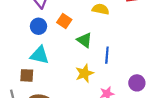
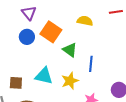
orange square: (64, 21) -> (51, 32), size x1.5
cyan triangle: (40, 55) -> (44, 76), moved

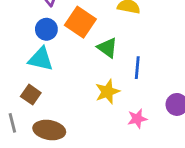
cyan triangle: (44, 76) -> (41, 59), moved
brown square: (16, 83) -> (31, 95), turned 32

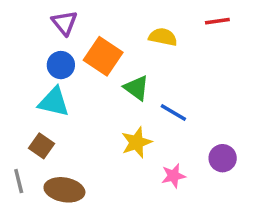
blue line: (137, 68) -> (173, 112), turned -65

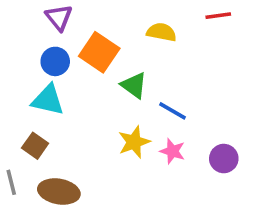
pink star: (173, 176) -> (172, 151), moved, turned 30

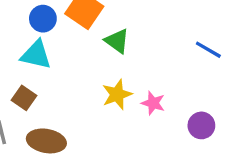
blue line: (172, 111) -> (208, 50), moved
purple circle: (224, 159) -> (201, 125), moved

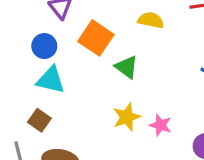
blue circle: (43, 19) -> (44, 46), moved

